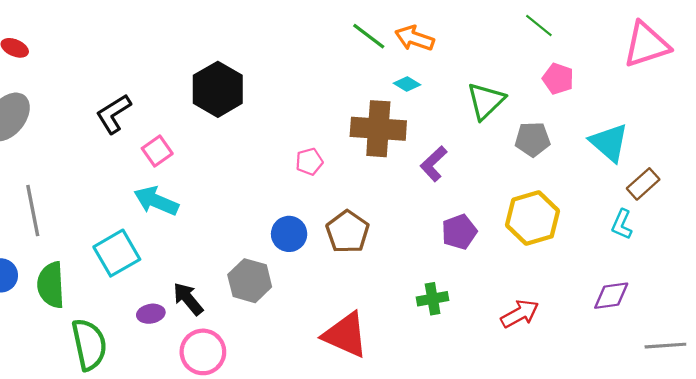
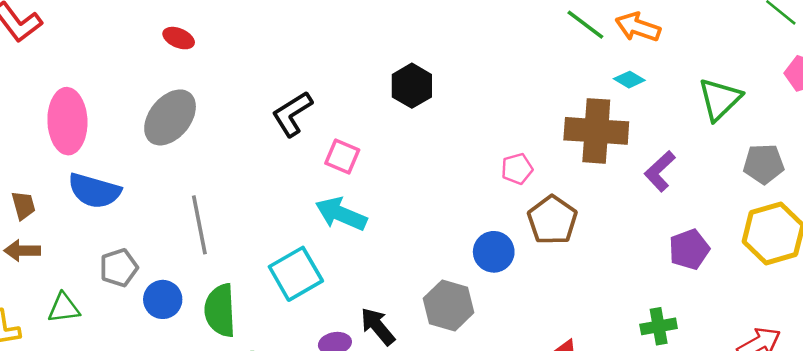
black hexagon: (218, 89) -> (412, 86), size x0.7
gray pentagon: (533, 139) -> (764, 164), moved
pink square: (157, 151) -> (342, 157), turned -32
brown pentagon: (348, 232) -> (552, 220), moved

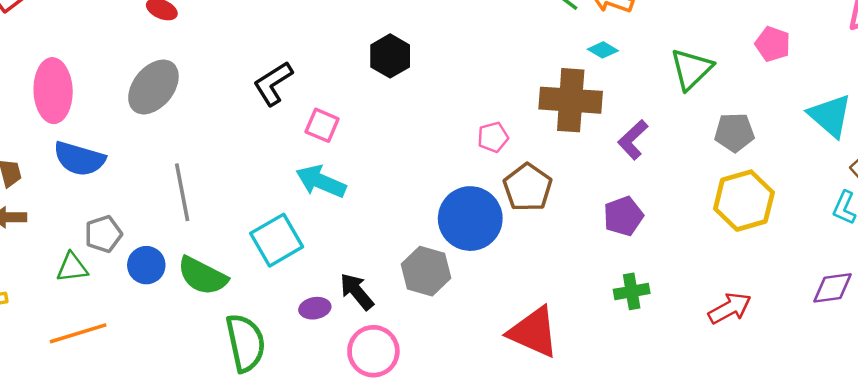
purple pentagon: (689, 249) -> (623, 216), moved
blue circle: (494, 252) -> (470, 219), size x1.6
green triangle: (64, 308) -> (72, 268), moved
green semicircle: (220, 310) -> (202, 276), turned -60

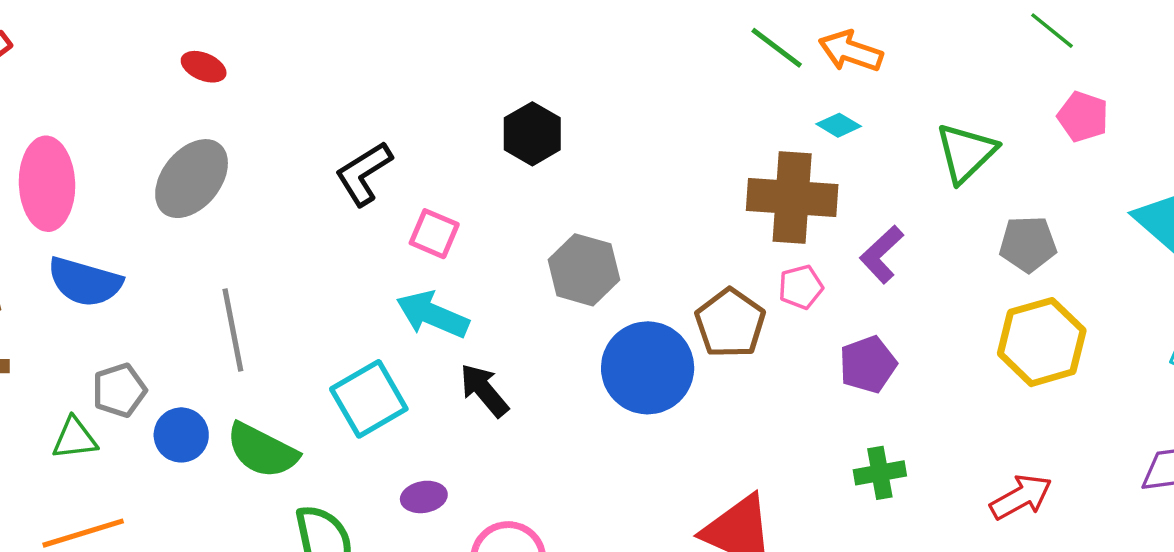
pink pentagon: (493, 137) -> (801, 287), moved
gray hexagon: (426, 271) -> (584, 270), moved
black arrow: (357, 291) -> (484, 390), moved

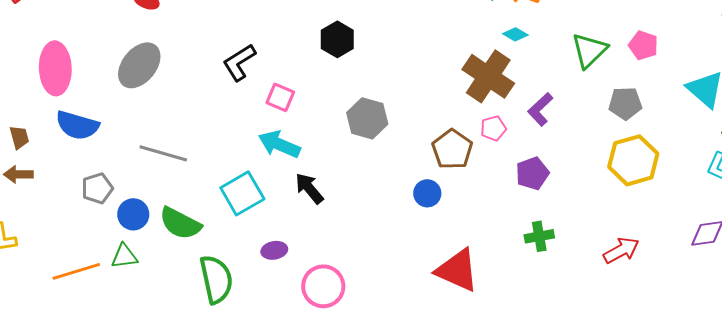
pink pentagon: (1083, 117) -> (643, 45), moved
brown cross: (792, 198) -> (488, 76), turned 30
gray line: (233, 330) -> (163, 153), turned -63
blue circle: (648, 368) -> (427, 193), moved, size x0.5
green triangle: (75, 438) -> (124, 256), moved

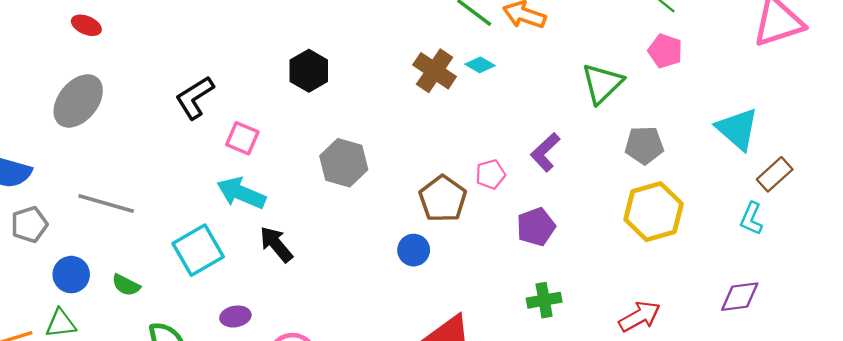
cyan diamond: (515, 34) -> (480, 65), moved
pink pentagon: (643, 45) -> (665, 51), moved
brown cross: (488, 76) -> (435, 71), moved, size x0.7
gray pentagon: (97, 188) -> (29, 224), moved
green semicircle: (180, 223) -> (126, 285), size x0.6

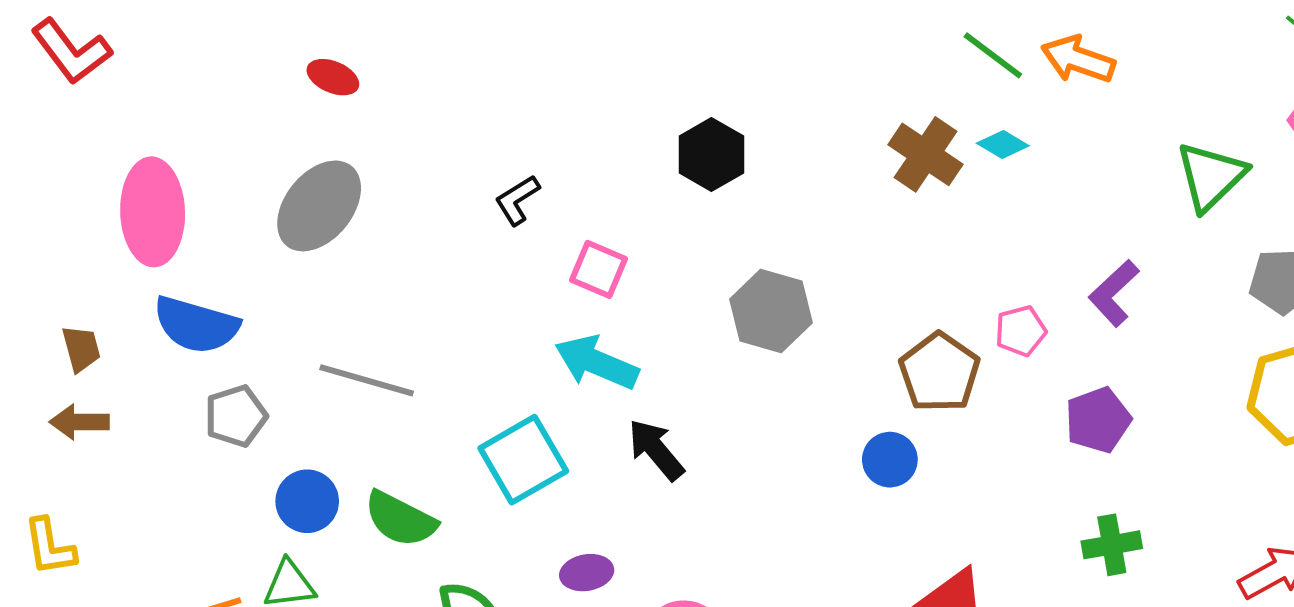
black L-shape: (195, 97) -> (517, 200), size x0.7
green semicircle: (126, 285) -> (400, 519), size x1.5

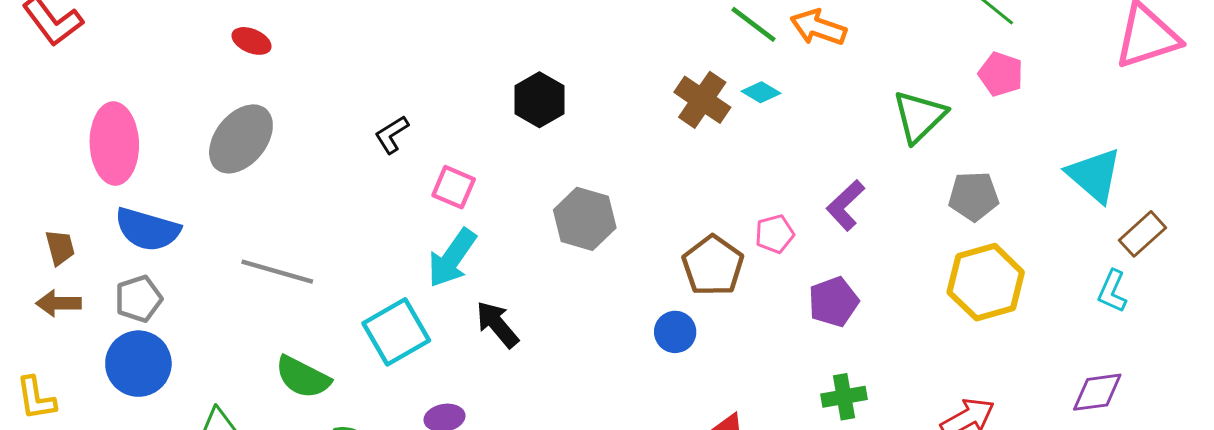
cyan arrow: (597, 363) -> (452, 258), turned -78
gray pentagon: (236, 416) -> (138, 299), moved
blue circle: (307, 501) -> (138, 364), moved, size x1.4

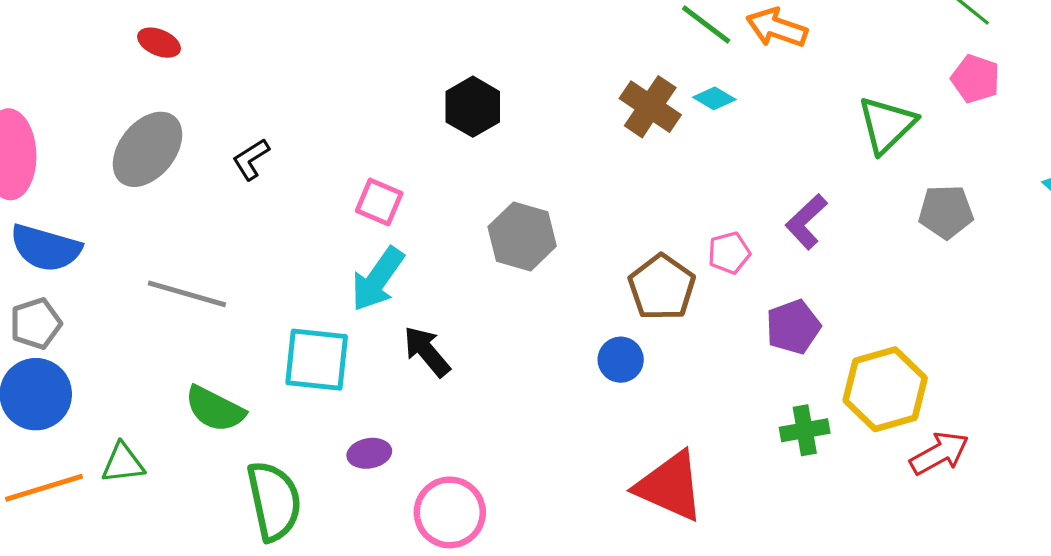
black L-shape: (392, 134) -> (251, 159), moved
yellow hexagon: (986, 282) -> (885, 389), moved
cyan square: (396, 332) -> (317, 360), turned 36

